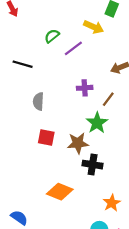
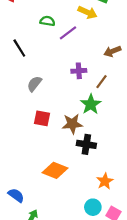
green semicircle: (52, 36) -> (47, 21), turned 48
black line: (23, 64) -> (19, 48), turned 42
gray semicircle: (38, 101) -> (34, 84), turned 35

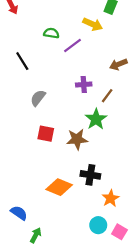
black cross: (86, 144) -> (90, 175), moved

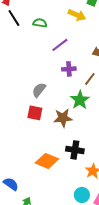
purple line: (73, 45) -> (60, 45), moved
black line: (22, 61) -> (14, 18), moved
gray semicircle: (38, 98) -> (39, 90), moved

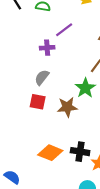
purple cross: (69, 69) -> (47, 48), moved
black cross: (75, 150) -> (80, 152), moved

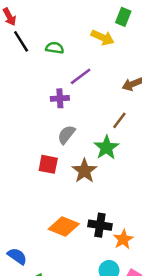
gray semicircle: (42, 77) -> (66, 135), moved
brown star: (67, 107) -> (84, 171), turned -30

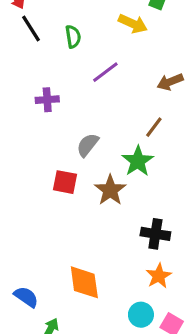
green semicircle: (55, 48) -> (73, 37), turned 72
purple cross: (60, 98) -> (47, 100), moved
black cross: (100, 225) -> (155, 234), moved
orange diamond: (64, 226) -> (84, 282), moved, turned 60

